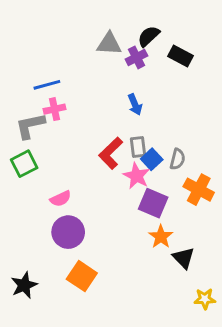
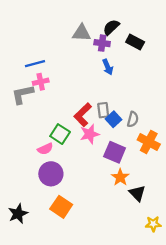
purple cross: (136, 57) -> (102, 43), turned 35
blue arrow: (135, 105) -> (108, 67), moved
green square: (24, 164) -> (60, 134), moved, turned -30
pink star: (136, 176) -> (90, 134), moved, turned 30

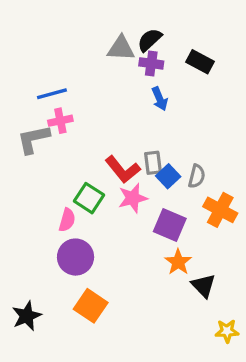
black semicircle: (111, 27) -> (150, 40), moved
red L-shape: (83, 115) -> (123, 169), turned -85
pink semicircle: (45, 149) -> (67, 220), turned -49

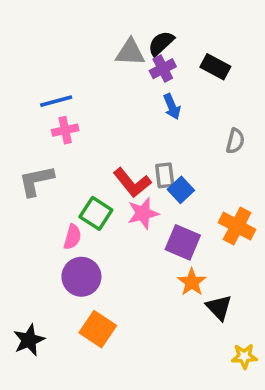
purple cross: (151, 63) -> (163, 69), turned -35
gray L-shape: (33, 139) -> (36, 181), moved
gray semicircle: (197, 176) -> (235, 141), moved

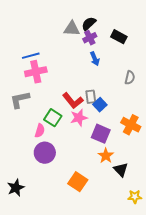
pink cross: (65, 130) -> (36, 72), size x1.5
orange square: (98, 329) -> (78, 182), moved

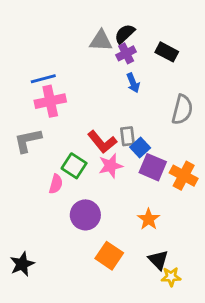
gray semicircle: (130, 78) -> (182, 110), size x1.5
purple square: (101, 134) -> (153, 167), moved
purple circle: (45, 153) -> (85, 215), moved
black triangle: (121, 170) -> (158, 260), moved
yellow star: (135, 197) -> (171, 277), moved

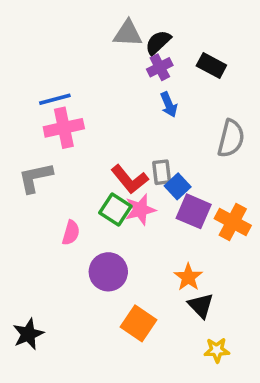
gray triangle: (101, 41) -> (128, 33), moved
green square: (74, 166) -> (115, 210), moved
black triangle: (158, 260) -> (201, 306), moved

